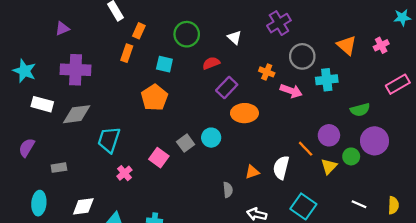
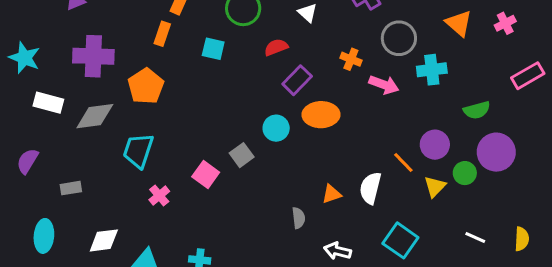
orange pentagon: (154, 98) -> (146, 86), moved
cyan circle: (211, 138) -> (276, 128), moved

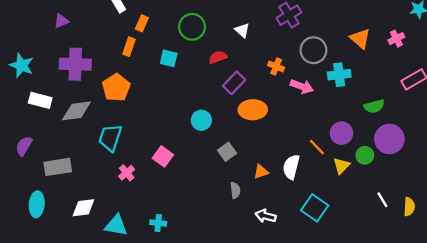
cyan circle: (276, 128) -> (201, 120), moved
gray square: (242, 155) -> (227, 152), moved
gray rectangle: (71, 188) -> (58, 167), size x1.6
white line: (475, 237) -> (382, 200), moved, turned 35

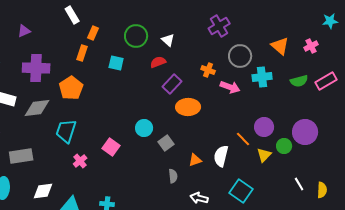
white triangle: (242, 30) -> (168, 40), moved
green semicircle: (374, 106) -> (299, 81), moved
cyan circle: (201, 120) -> (144, 128), moved

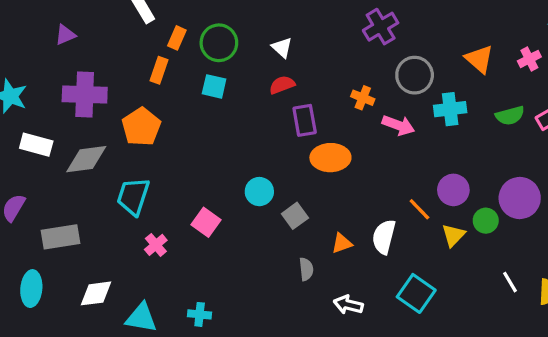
green circle: (136, 36) -> (219, 43), moved
white triangle: (168, 40) -> (282, 48), moved
purple rectangle: (172, 84) -> (305, 120), turned -54

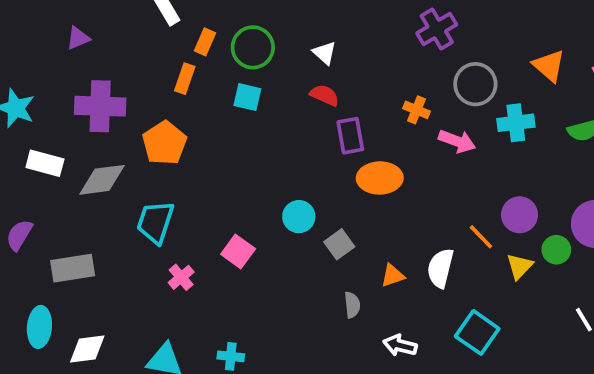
red semicircle: (282, 85) -> (325, 95), turned 45
white diamond: (96, 293) -> (87, 349), moved

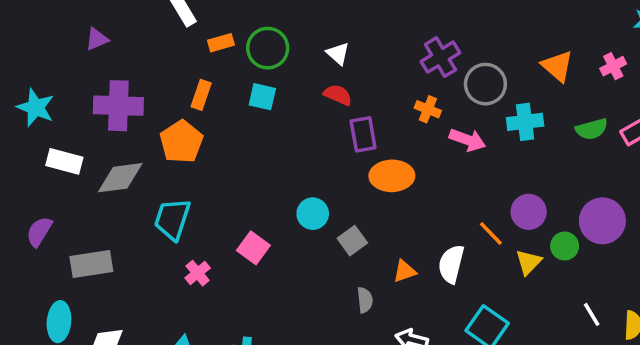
purple cross: (437, 29) -> (440, 57), moved
orange rectangle: (205, 42) -> (221, 43), turned 50
orange rectangle: (185, 79) -> (201, 95), moved

